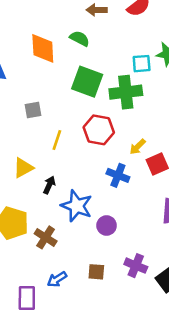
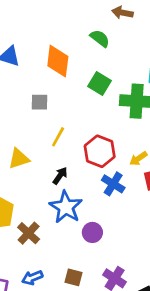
orange diamond: (43, 48) -> (58, 61), moved
green square: (87, 82) -> (100, 83), size x0.7
red hexagon: (99, 130) -> (100, 151), moved
black arrow: (49, 185) -> (60, 176), moved

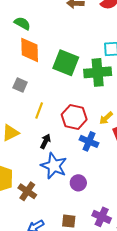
green semicircle: (100, 38) -> (22, 23), moved
green square: (100, 83) -> (66, 63), size x1.4
gray square: (40, 102) -> (20, 85), turned 32

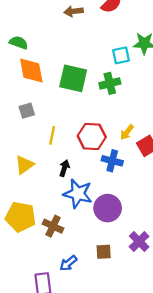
green cross: (98, 72) -> (110, 83), size x0.7
gray square: (20, 85) -> (27, 111), turned -32
purple circle: (78, 183) -> (108, 208), size x1.5
purple cross: (102, 217) -> (139, 241), turned 30

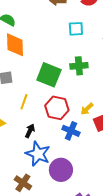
cyan square: (121, 55) -> (76, 29), moved
green square: (73, 78) -> (49, 75), moved
brown cross: (53, 226) -> (23, 183), moved

